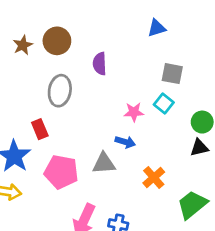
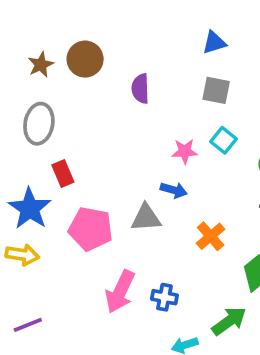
gray square: (172, 74) -> (216, 90), moved
gray ellipse: (60, 91) -> (39, 124), moved

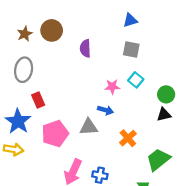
pink pentagon: (91, 229) -> (55, 134), turned -30

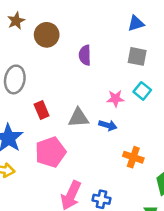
brown star: (25, 34) -> (16, 21), moved
red rectangle: (38, 100) -> (42, 110), moved
gray triangle: (89, 127) -> (79, 118), moved
orange cross: (128, 138) -> (133, 157), turned -30

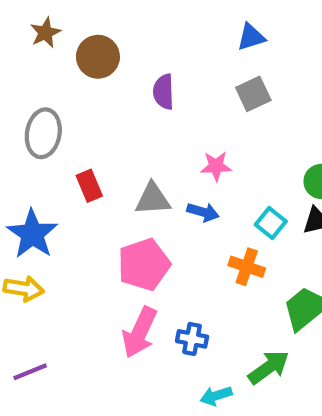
gray square: (137, 56) -> (253, 94), turned -36
cyan square: (142, 91) -> (271, 223), moved
pink pentagon: (50, 152) -> (144, 265), moved

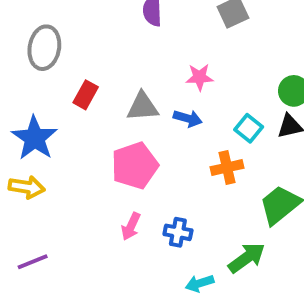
red rectangle: (89, 186) -> (86, 95), turned 52
orange cross: (247, 267) -> (227, 167), turned -32
pink arrow: (140, 332) -> (131, 226), size x0.6

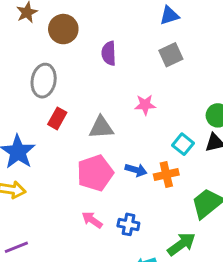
gray ellipse: (44, 48) -> (44, 81), moved
blue arrow: (188, 118) -> (136, 170), moved
pink arrow: (131, 226) -> (92, 220), turned 100

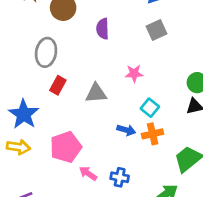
cyan square: (183, 144) -> (150, 108), moved
pink pentagon: (95, 173) -> (66, 147), moved

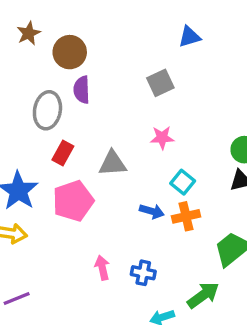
purple semicircle: (103, 29) -> (82, 90), moved
gray square: (156, 30) -> (160, 83), moved
pink pentagon: (66, 147) -> (73, 201), moved
pink arrow: (88, 173) -> (102, 268), turned 42

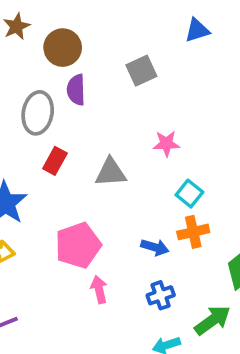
gray square: (160, 83) -> (141, 71), moved
pink pentagon: (73, 201) -> (78, 245), moved
blue arrow: (152, 211) -> (155, 247), moved
blue cross: (143, 273) -> (161, 295), moved, turned -30

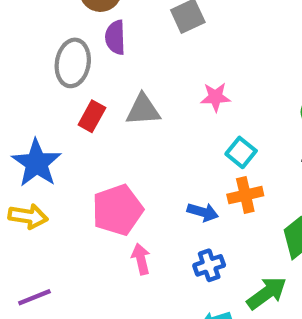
gray triangle: (111, 172) -> (143, 110), moved

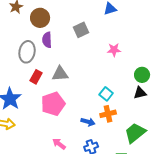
pink star: (215, 97) -> (114, 50), moved
pink pentagon: (117, 210) -> (53, 104), moved
pink arrow: (141, 259) -> (59, 144), turned -40

